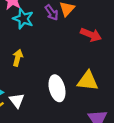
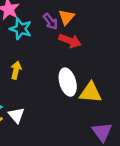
red arrow: (91, 35) -> (70, 41), moved
white ellipse: (57, 88) -> (68, 82), moved

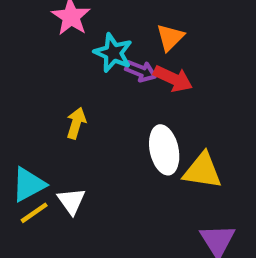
purple arrow: (50, 21) -> (141, 71), moved, turned -35
cyan star: (21, 29) -> (113, 53), moved

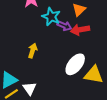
red arrow: (173, 79) -> (80, 30), turned 144
white ellipse: (164, 150) -> (75, 64), turned 50

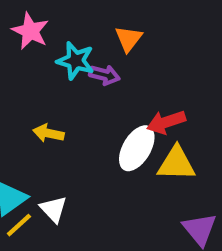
red arrow: (80, 30) -> (166, 122), moved
yellow arrow: (33, 51) -> (48, 133), turned -88

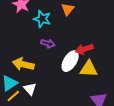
purple arrow: (104, 75) -> (48, 44), moved
yellow arrow: (48, 133) -> (23, 64), moved, size x1.5

